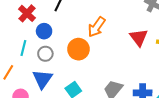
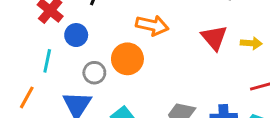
orange arrow: (97, 27) -> (152, 25), turned -110
gray circle: (45, 54) -> (94, 73), moved

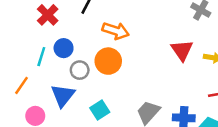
orange arrow: (152, 25) -> (116, 31), moved
blue circle: (76, 35) -> (64, 48), moved

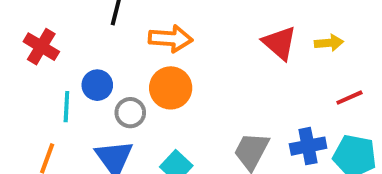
red cross: (48, 15) -> (41, 47), moved

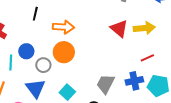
yellow arrow: (329, 43) -> (144, 28), size x1.5
red line: (349, 98) -> (147, 58), moved

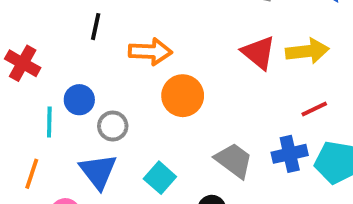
orange circle: (64, 52) -> (183, 96), moved
gray trapezoid: (106, 84) -> (234, 160), turned 100

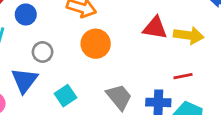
red triangle: (258, 53) -> (155, 28), turned -44
blue circle: (79, 100) -> (26, 14), moved

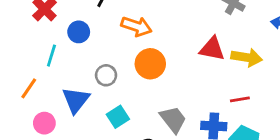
gray circle: (43, 52) -> (106, 75), moved

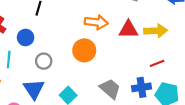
orange arrow: (136, 26) -> (96, 22), moved
gray circle: (106, 75) -> (44, 61), moved

